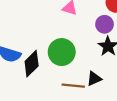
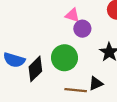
purple circle: (105, 24) -> (82, 29), moved

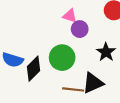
black triangle: (96, 83) -> (93, 83), size x1.5

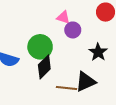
green circle: (62, 58) -> (40, 47), moved
black diamond: (34, 69) -> (44, 67), moved

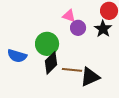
black star: (98, 52) -> (103, 29), moved
brown line: (66, 88) -> (72, 70), moved

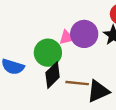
pink triangle: (69, 16) -> (67, 37), moved, turned -32
purple circle: (78, 28) -> (84, 34), size x1.5

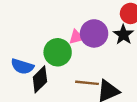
black diamond: (53, 75) -> (40, 79), moved

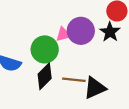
black diamond: (40, 79) -> (45, 76), moved

